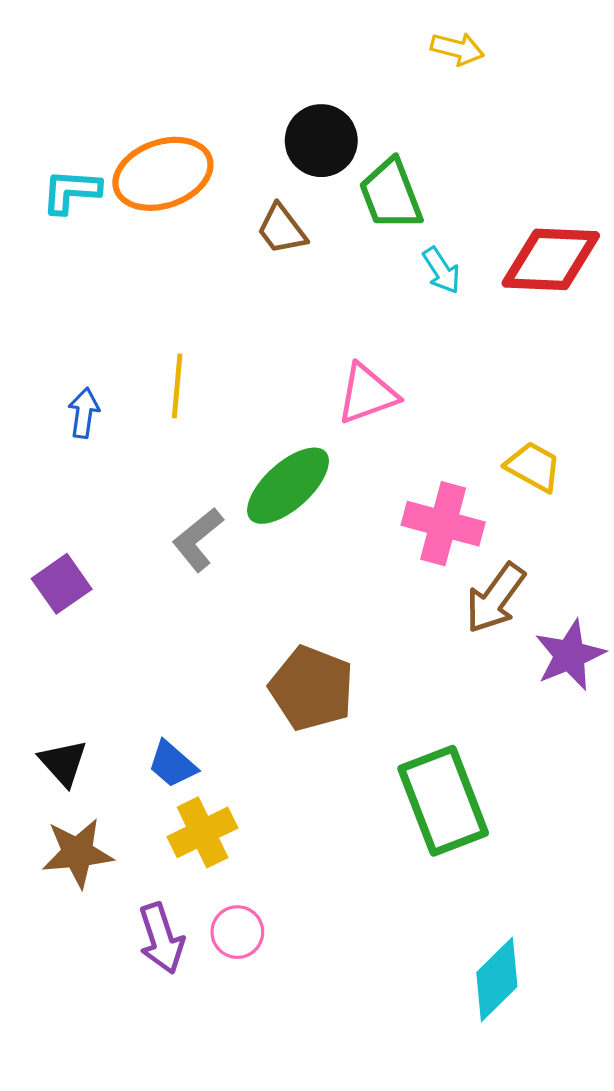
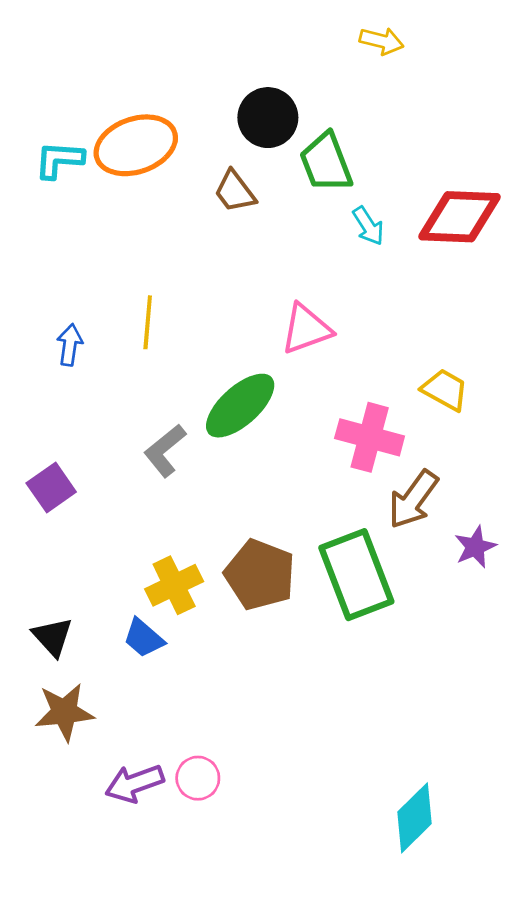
purple star: (570, 655) -> (475, 547), size x0.7
green rectangle: (443, 801) -> (356, 575), moved
yellow cross: (203, 832) -> (174, 585), moved
purple arrow: (161, 938) -> (134, 783), turned 88

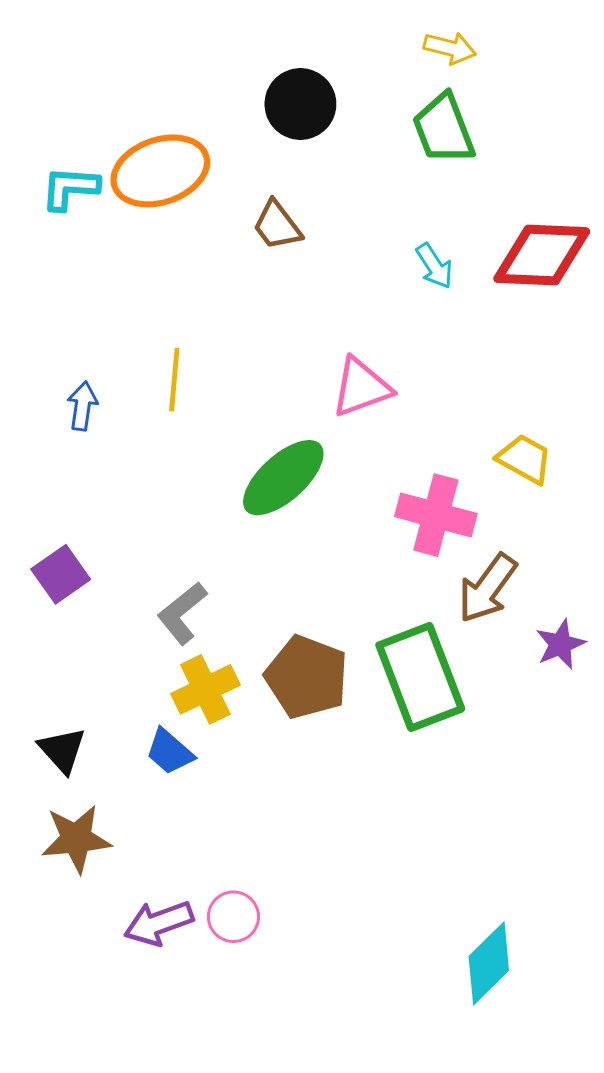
black circle: (268, 118) -> (300, 104), moved
green trapezoid: (326, 162) -> (444, 129), moved
gray L-shape: (165, 450) -> (182, 613), moved

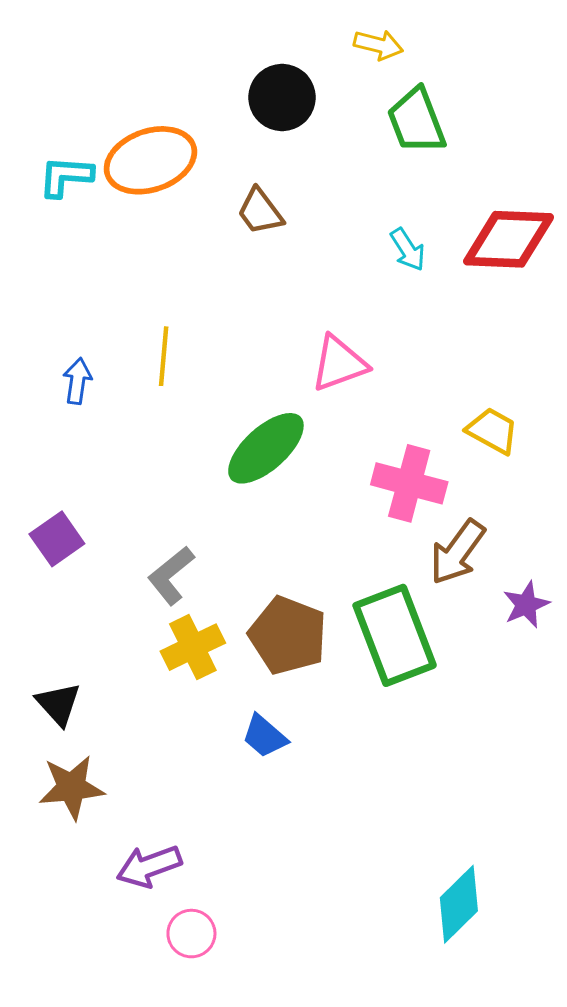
yellow arrow: (450, 48) -> (378, 45), moved
blue trapezoid: (170, 752) -> (264, 736), moved
pink circle: (233, 917) -> (191, 934), moved

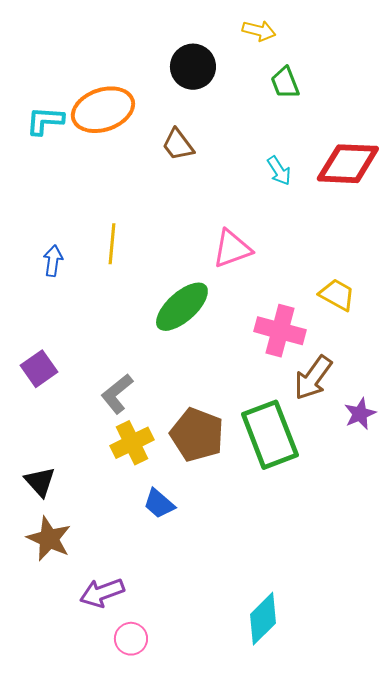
green trapezoid: (416, 121) -> (285, 83), size x0.7
blue trapezoid: (264, 736) -> (159, 504), moved
brown star: (72, 787) -> (49, 539), turned 30
cyan diamond: (459, 904) -> (263, 619), moved

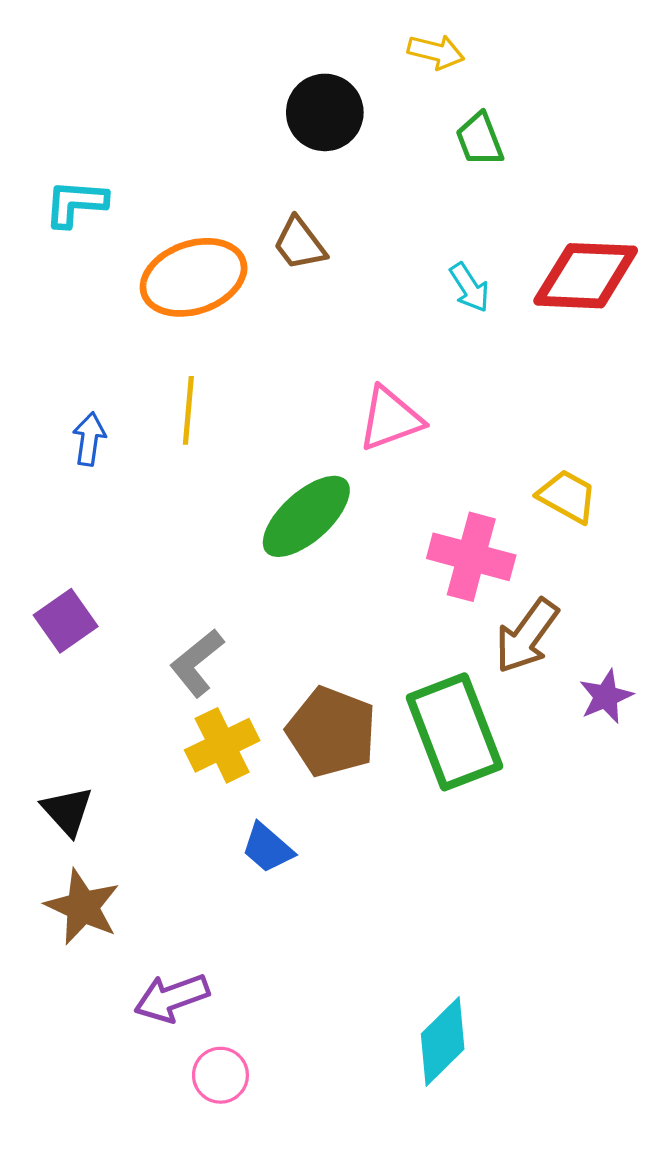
orange ellipse: (103, 110) -> (194, 277), moved

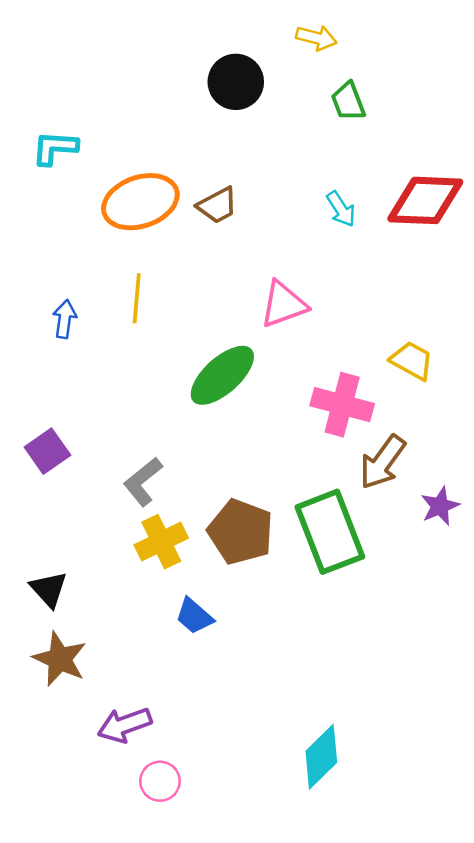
brown trapezoid: (300, 244) -> (217, 205), moved, turned -81

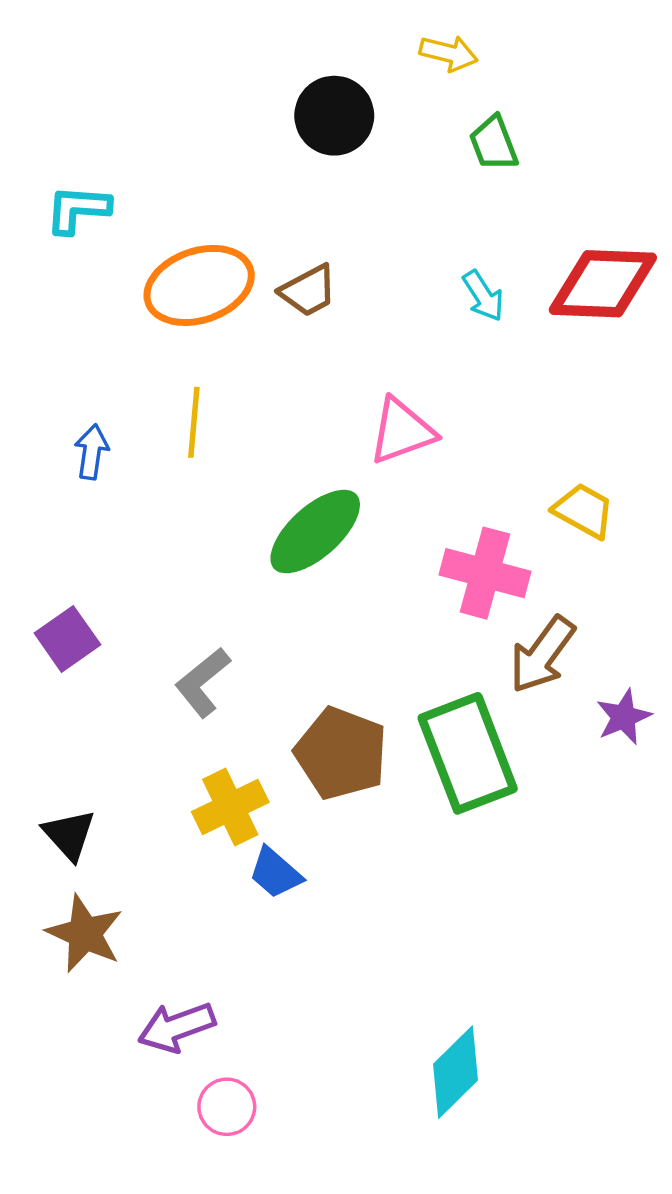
yellow cross: (161, 542) -> (230, 807), moved

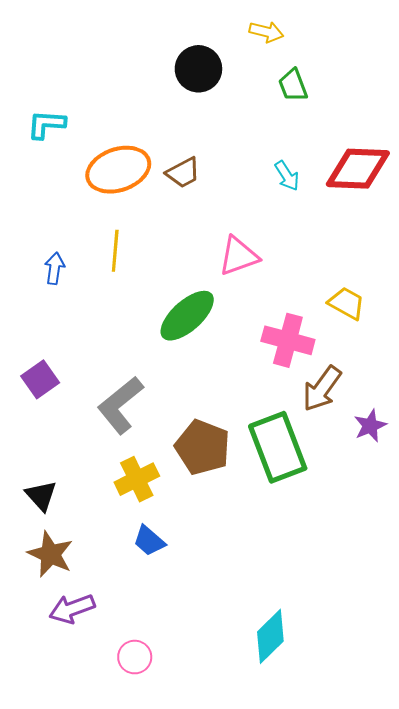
gray L-shape: (203, 682) -> (120, 405), size x1.4
blue trapezoid: (275, 873) -> (149, 541), moved
purple arrow: (177, 1027) -> (72, 609), moved

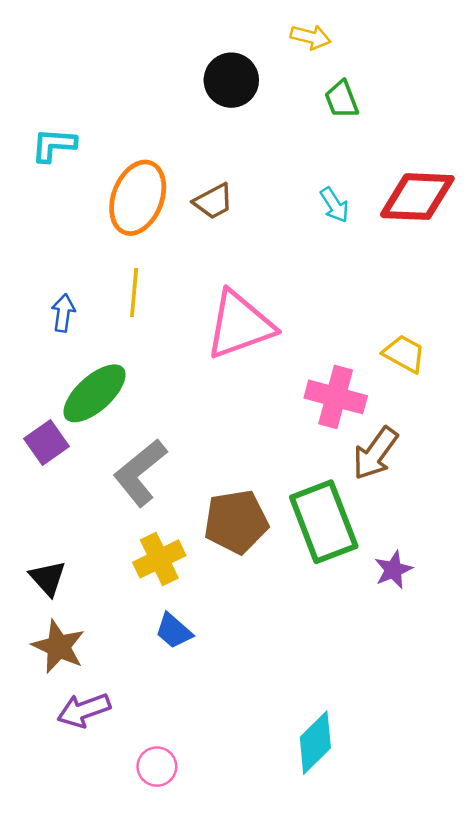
orange ellipse: (118, 170) -> (138, 198), turned -50
pink triangle: (239, 256) -> (240, 325), moved, size x1.5
green ellipse: (187, 316) -> (94, 393), moved
purple star: (370, 426) -> (393, 570), moved
brown pentagon: (203, 447) -> (236, 522), turned -30

